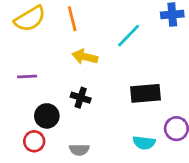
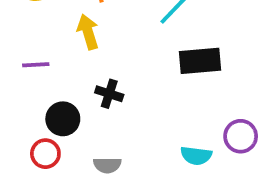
yellow arrow: (85, 57) -> (88, 32), moved, turned 60
black rectangle: (145, 93) -> (200, 61), moved

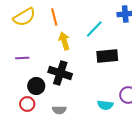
yellow arrow: (88, 32) -> (64, 41), moved
black cross: (109, 94) -> (60, 73), size x1.6

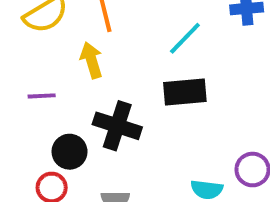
yellow arrow: (64, 41) -> (91, 60), moved
black rectangle: (107, 56) -> (185, 92), moved

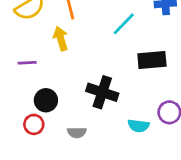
black rectangle: (185, 92) -> (152, 60), moved
black cross: (117, 126) -> (102, 92), moved

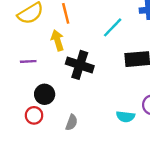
black cross: (102, 92) -> (80, 65), moved
gray semicircle: (77, 132) -> (72, 122), turned -70

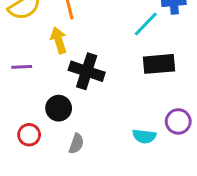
cyan line: (113, 27) -> (146, 24), moved
black circle: (45, 94) -> (59, 108), moved

